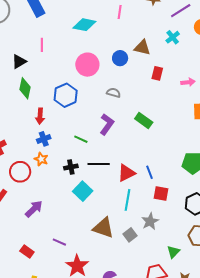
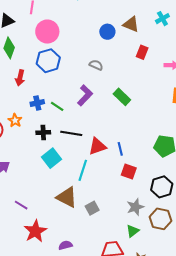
pink circle: (87, 65) -> (47, 32), moved
blue cross: (44, 139) -> (37, 103), moved
cyan line: (127, 200) -> (83, 170), moved
gray star: (150, 221) -> (135, 207), moved

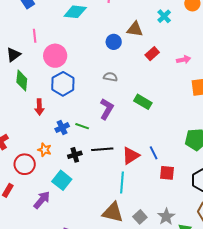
red rectangle: (142, 52) -> (152, 54), turned 40
cyan square: (51, 158) -> (62, 180), moved
gray star: (135, 207) -> (166, 217), moved

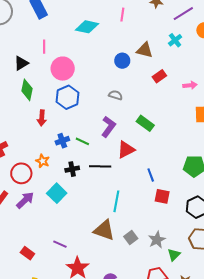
red triangle: (131, 156) -> (126, 150), moved
purple arrow: (42, 200) -> (25, 200), moved

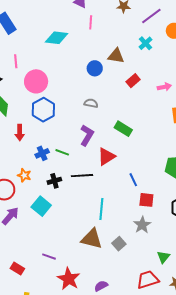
gray star: (157, 240) -> (142, 225), moved

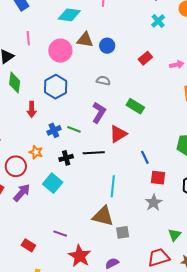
brown triangle: (116, 56) -> (85, 40), moved
pink circle: (36, 81) -> (60, 51), moved
gray square: (119, 244) -> (123, 232), moved, turned 32

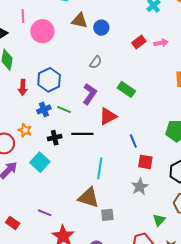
pink circle: (60, 51) -> (42, 31), moved
pink arrow: (177, 65) -> (161, 43), moved
gray semicircle: (103, 81) -> (96, 62), turned 112
blue hexagon: (56, 87) -> (49, 80), moved

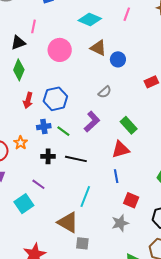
pink line: (23, 16) -> (33, 26), moved
red triangle: (108, 116) -> (121, 149), moved
blue line: (133, 141) -> (116, 176), moved
cyan square: (40, 162) -> (24, 204), moved
purple line: (45, 213) -> (38, 184), moved

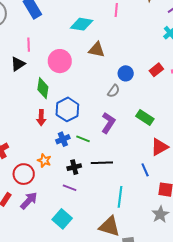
blue circle: (118, 59) -> (126, 73), moved
green diamond: (19, 70) -> (43, 88), moved
red triangle: (121, 149) -> (159, 147), moved
purple line: (38, 184) -> (70, 188), moved

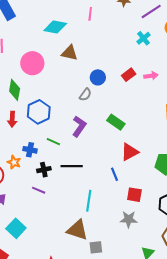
blue cross: (63, 139) -> (30, 150), moved, turned 32
gray star: (160, 214) -> (129, 219), turned 30
cyan square: (62, 219) -> (16, 228), moved

